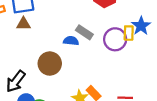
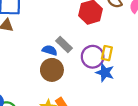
blue star: (141, 26) -> (105, 72), moved, turned -30
brown circle: (50, 64) -> (52, 70), moved

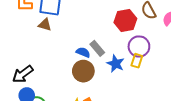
purple circle: (93, 57) -> (139, 47), moved
blue star: (105, 72) -> (116, 64), moved

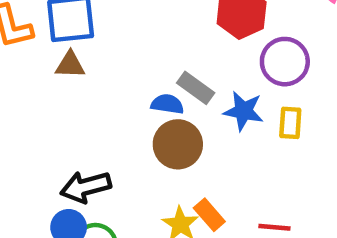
yellow rectangle: (137, 61) -> (290, 123), moved
black arrow: (23, 74) -> (86, 187), moved, turned 35

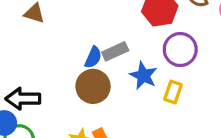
gray rectangle: (196, 88) -> (115, 51), turned -75
blue semicircle: (167, 104) -> (93, 57), turned 90

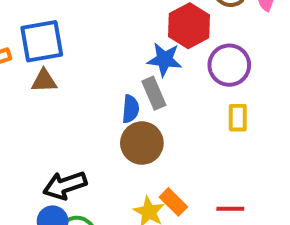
gray rectangle: (115, 51) -> (154, 93), turned -70
blue star: (143, 76) -> (164, 60), moved

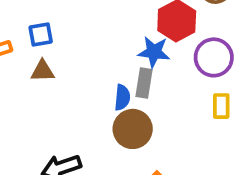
blue square: (42, 41) -> (41, 34), size x0.6
gray rectangle: (154, 93) -> (144, 83), turned 32

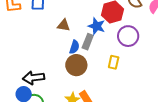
brown triangle: (43, 71) -> (64, 25), moved
yellow rectangle: (221, 106) -> (114, 62), moved

